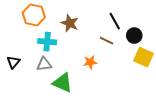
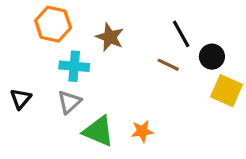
orange star: (90, 62) -> (142, 131), moved
gray triangle: (44, 64) -> (69, 102), turned -35

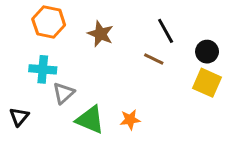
black circle: (212, 57) -> (207, 52), moved
cyan cross: (74, 66) -> (43, 69), moved
black triangle: (21, 99) -> (19, 117), moved

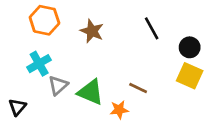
brown line: (154, 59) -> (138, 88), moved
cyan cross: (43, 69) -> (39, 64), turned -35
green triangle: (90, 120) -> (91, 92), moved

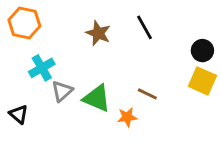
orange hexagon: (44, 20) -> (24, 23), moved
black line: (152, 28) -> (145, 27), moved
black triangle: (17, 107) -> (19, 114), turned -30

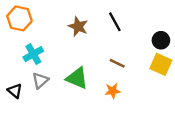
gray triangle: (62, 91) -> (40, 80), moved
brown line: (147, 94) -> (117, 63), moved
orange star: (127, 117) -> (113, 91), moved

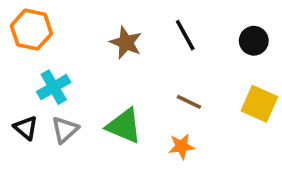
black circle: (161, 40) -> (254, 41), moved
black triangle: (15, 91) -> (26, 128), moved

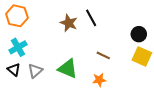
black line: (185, 35) -> (91, 18), moved
black circle: (254, 41) -> (139, 34), moved
cyan cross: (54, 87) -> (18, 47), moved

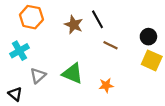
orange hexagon: (17, 16) -> (31, 17), moved
brown line: (103, 55) -> (111, 45), moved
black triangle: (14, 70) -> (15, 94), moved

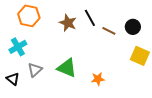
black circle: (148, 37) -> (133, 27), moved
brown line: (111, 45) -> (109, 31), moved
black triangle: (15, 94) -> (13, 79), moved

